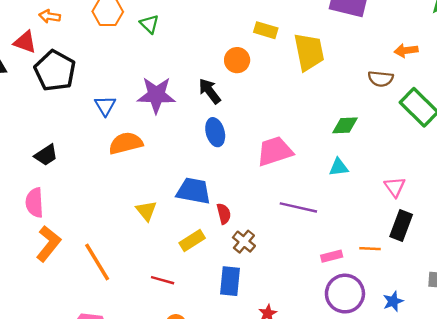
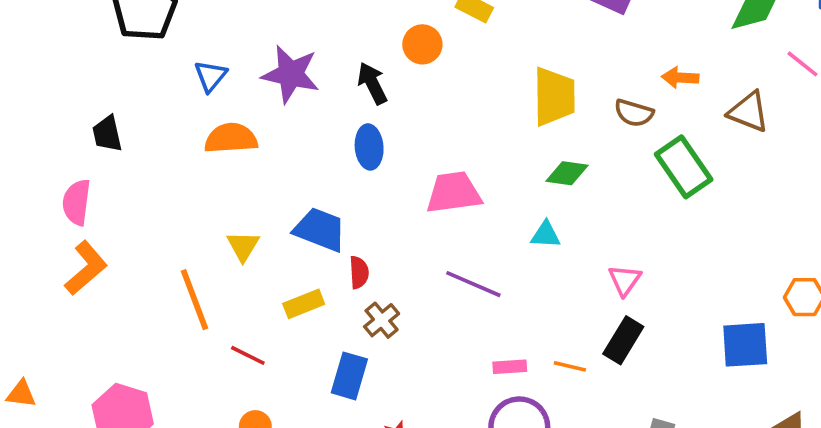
yellow trapezoid: (309, 52) -> (554, 97), moved
black trapezoid: (46, 155) -> (107, 134), turned 100
orange line: (97, 262) -> (195, 300), moved

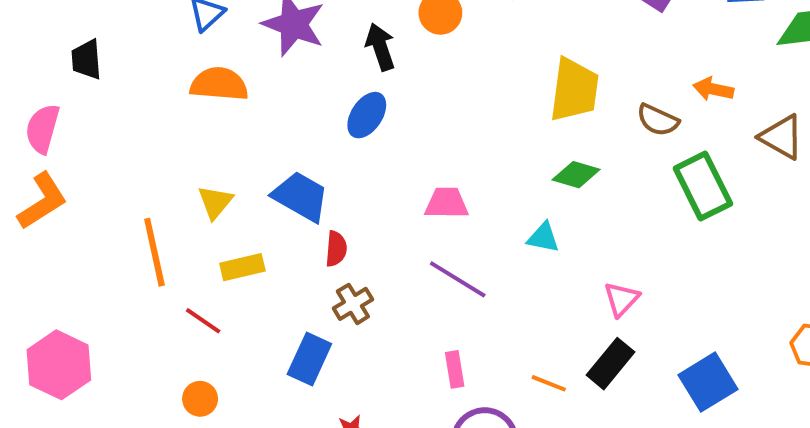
blue ellipse: (369, 147) -> (367, 115), turned 30
pink trapezoid: (454, 193) -> (446, 203), moved, size x0.7
yellow rectangle: (304, 304) -> (242, 267), moved
blue square: (745, 345) -> (708, 382), moved, turned -36
pink rectangle: (510, 367) -> (455, 369), moved, turned 76

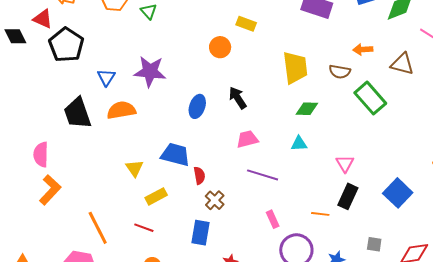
black arrow: (380, 47) -> (238, 98), moved
black trapezoid: (86, 60) -> (77, 113), moved, size x1.6
orange line: (154, 252) -> (98, 228), moved

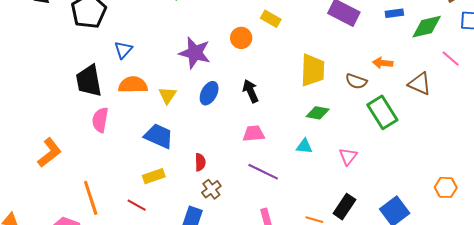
purple star: (150, 71) -> (195, 53), moved
pink semicircle: (41, 155) -> (100, 120), moved
blue trapezoid: (175, 155) -> (159, 136), moved
pink triangle: (345, 164) -> (348, 156), moved
yellow triangle: (134, 168) -> (168, 95), moved

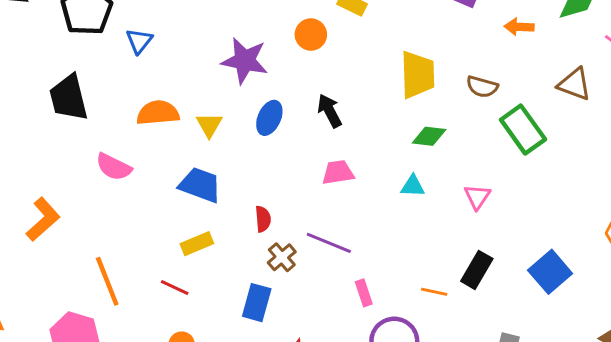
blue triangle: (123, 50) -> (139, 41), moved
orange arrow: (383, 63) -> (519, 27), moved
black trapezoid: (89, 81) -> (69, 98), moved
pink semicircle: (100, 120) -> (114, 167), turned -70
purple line: (263, 172) -> (329, 243), moved

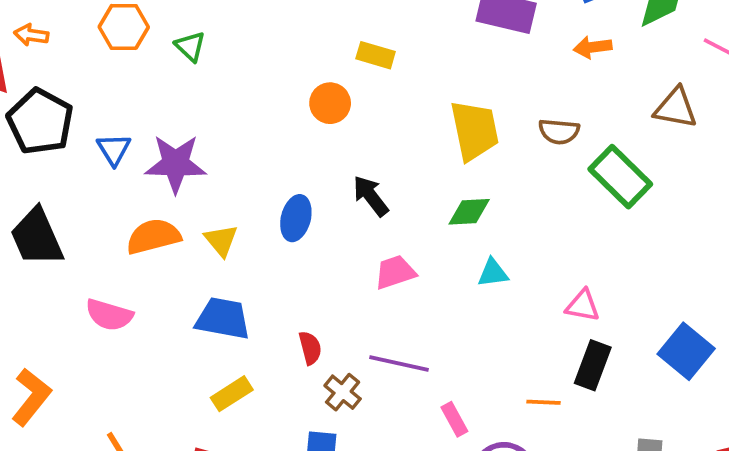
purple star: (245, 61) -> (176, 164), moved
green diamond: (429, 136) -> (469, 212), moved
pink triangle: (477, 197) -> (583, 306), moved, turned -44

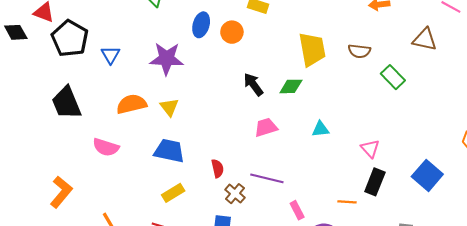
purple star: (176, 164) -> (167, 59), moved
green rectangle: (620, 177) -> (393, 77), size x0.7
green diamond: (469, 212) -> (291, 86), moved
blue ellipse: (296, 218) -> (201, 25), moved
pink triangle: (583, 306) -> (370, 149), turned 36

